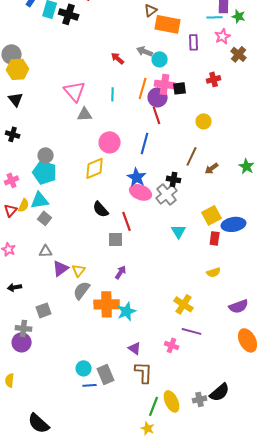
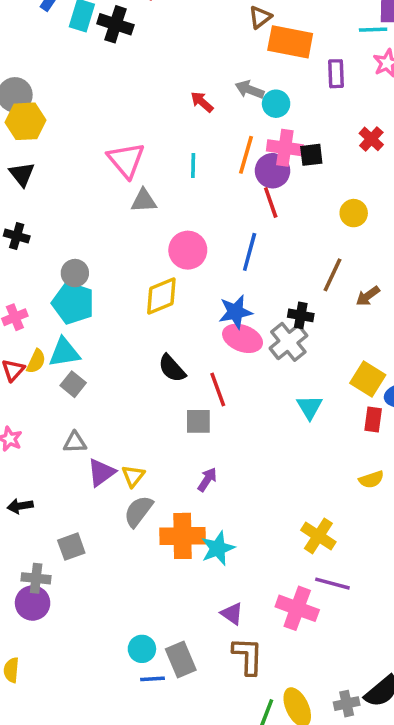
red cross: (214, 79) -> (371, 139), turned -32
blue star: (137, 177) -> (235, 312), turned 30
yellow square: (212, 215) -> (368, 379), turned -30
pink cross: (172, 345) -> (297, 608), size x1.6

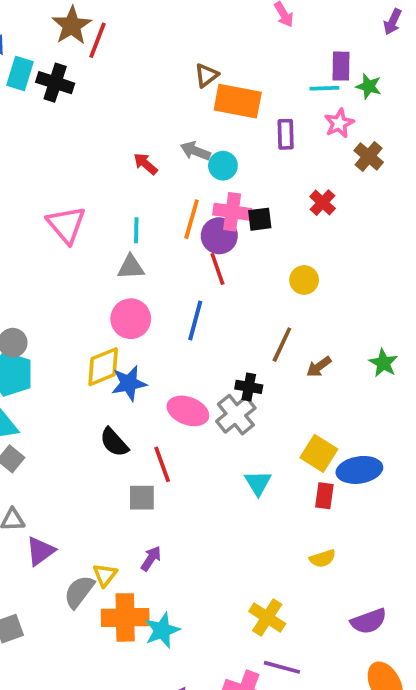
gray triangle: (144, 201) -> (131, 267), moved
blue star: (235, 312) -> (129, 383), moved
yellow triangle: (133, 476) -> (105, 575), moved

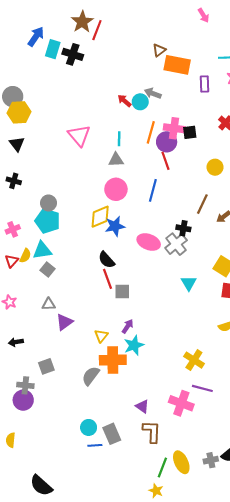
cyan circle: (223, 166) -> (140, 102), moved
red line: (162, 464) -> (108, 279), moved
gray semicircle: (79, 592) -> (91, 376), moved
cyan star: (162, 630) -> (134, 345), moved

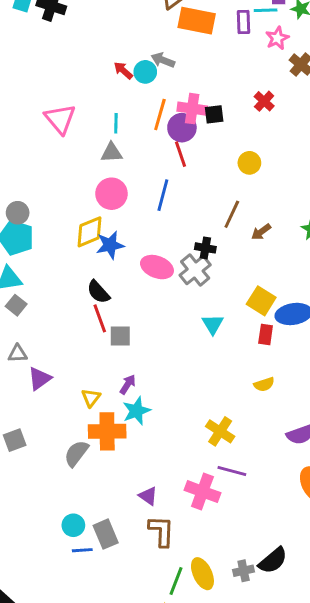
purple rectangle: (204, 84) -> (244, 22), moved

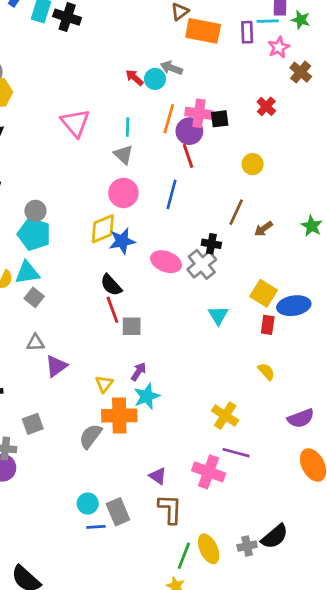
gray triangle: (111, 153) -> (123, 154), turned 45
yellow semicircle: (264, 384) -> (266, 372), turned -114

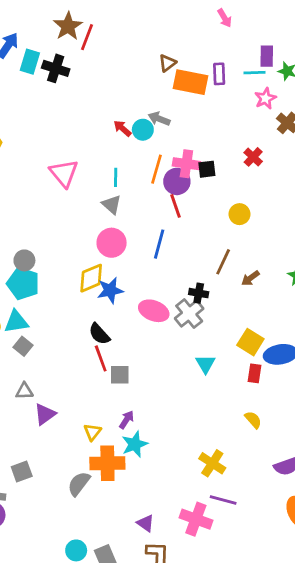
purple rectangle: (247, 32) -> (219, 74), moved

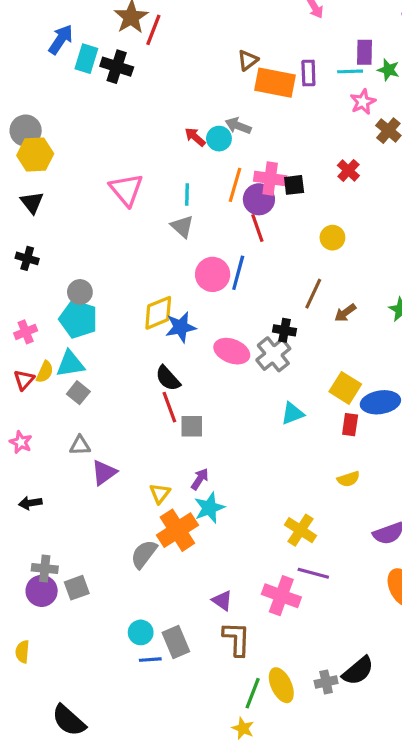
pink circle: (112, 243) -> (213, 274), moved
cyan triangle: (205, 364) -> (293, 413), turned 40
yellow semicircle: (253, 420) -> (348, 479), turned 114
orange cross: (107, 463) -> (177, 530), turned -32
gray square: (22, 471) -> (77, 588), moved

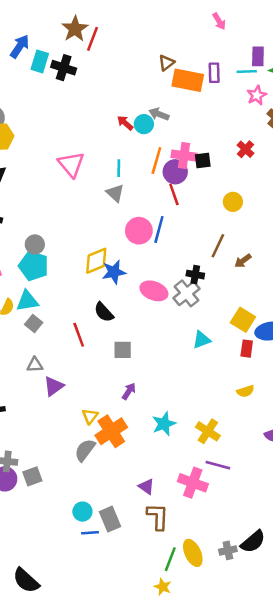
red line: (169, 407) -> (79, 335), moved
yellow triangle: (160, 493) -> (90, 416), moved
cyan star: (209, 508) -> (164, 424), moved

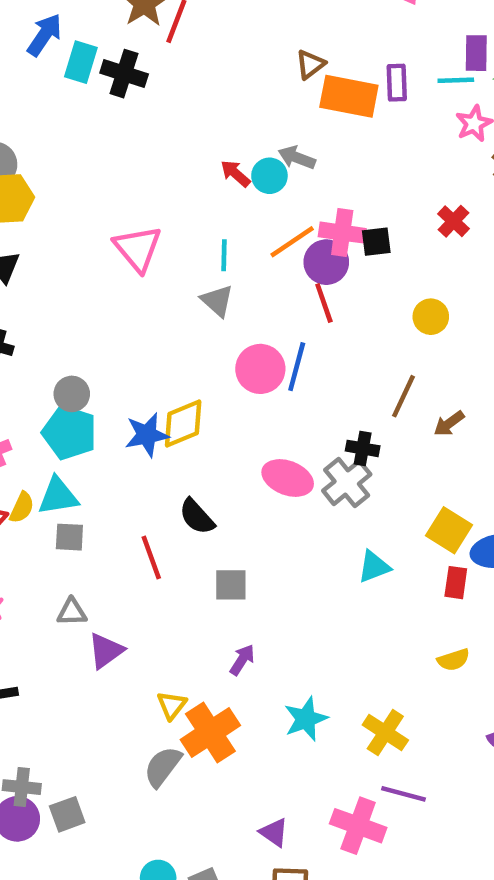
orange line: (156, 160) -> (292, 242), turned 40
blue star: (114, 272) -> (147, 435), moved
gray square: (34, 323) -> (69, 537), turned -36

